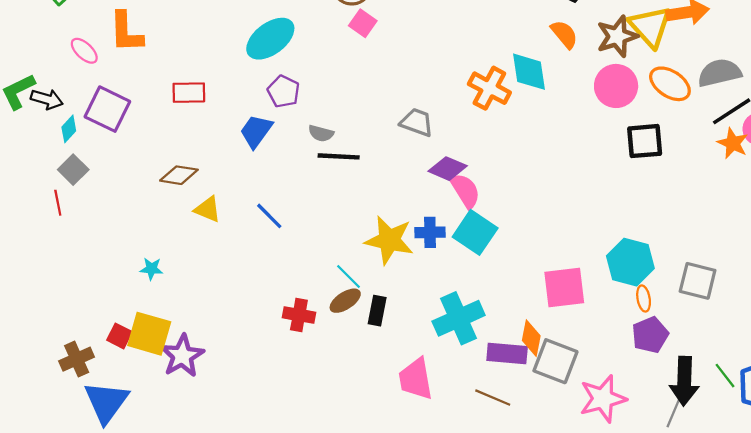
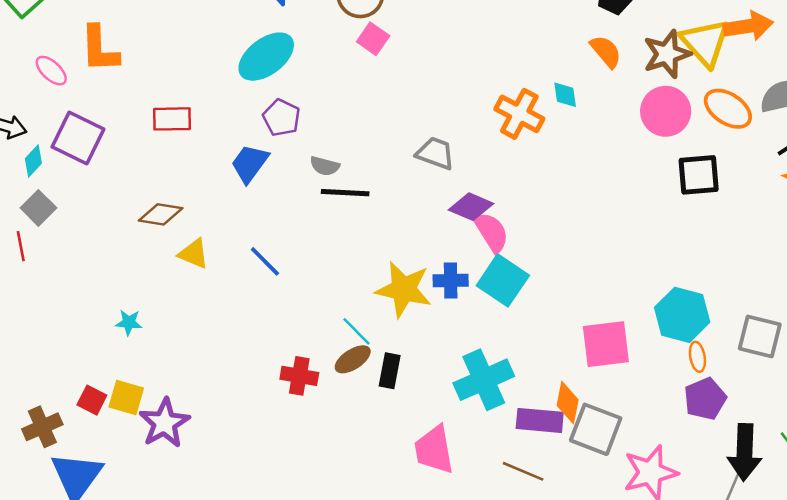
cyan diamond: (529, 72) -> (565, 95), size x0.6
yellow square: (149, 334) -> (126, 397), size x0.7

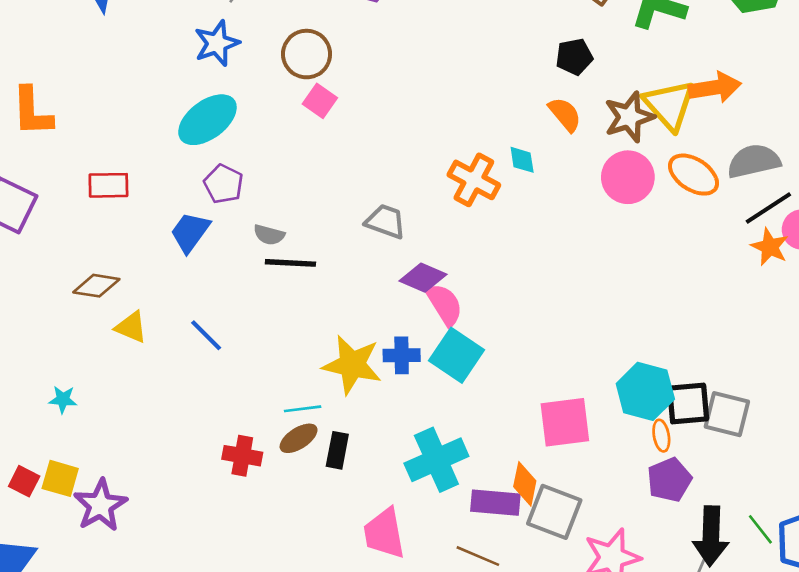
black square: (699, 175) -> (688, 403), moved
cyan line: (357, 331) -> (303, 409), turned -52

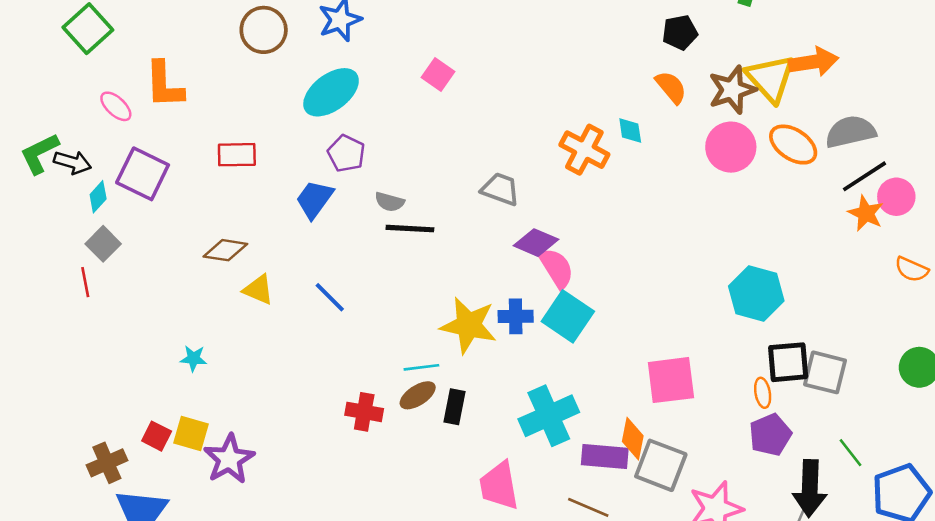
brown circle: (307, 54) -> (264, 30), moved
cyan hexagon: (645, 391) -> (756, 293), moved
green line: (760, 529) -> (850, 453), moved

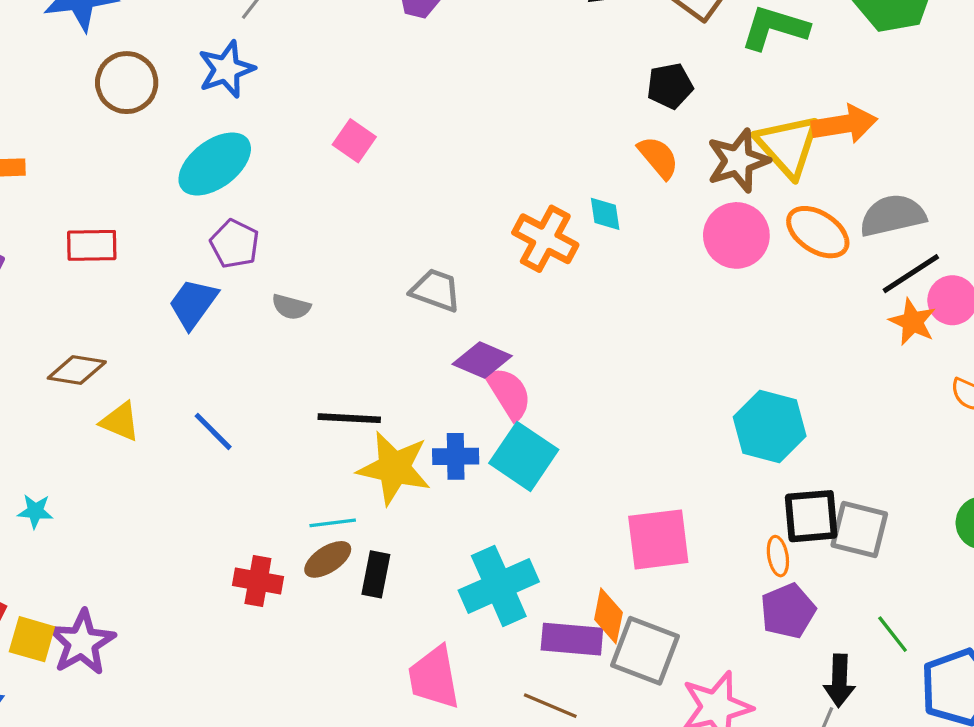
black line: (410, 229) -> (349, 418), moved
yellow square: (191, 434) -> (32, 639), moved
black arrow: (810, 488) -> (839, 681), size x0.7

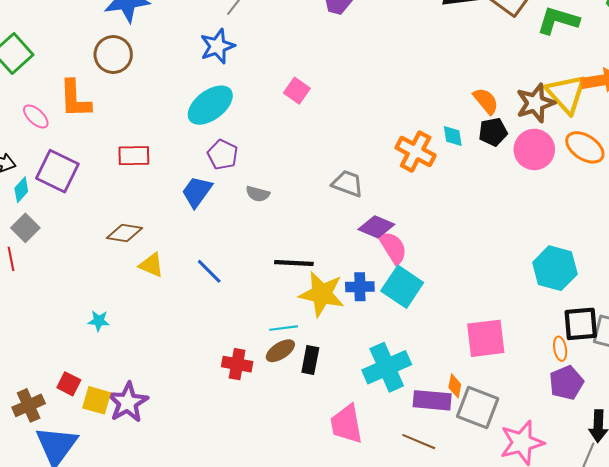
brown circle: (127, 83) -> (113, 55), moved
black pentagon: (670, 86) -> (493, 132), moved
orange diamond: (608, 616) -> (455, 386), size x0.7

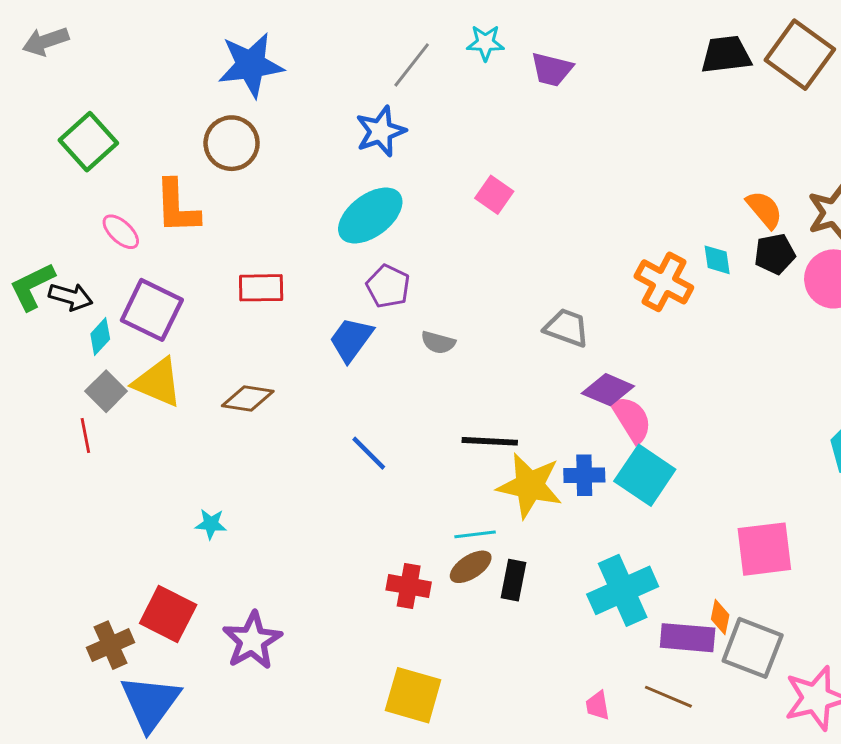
yellow triangle: (151, 265) -> (158, 382), moved, size x1.4
red square: (69, 384) -> (168, 614), size x1.6
yellow square: (97, 400) -> (413, 695), moved, size x1.4
pink trapezoid: (346, 424) -> (598, 706), moved, size x0.5

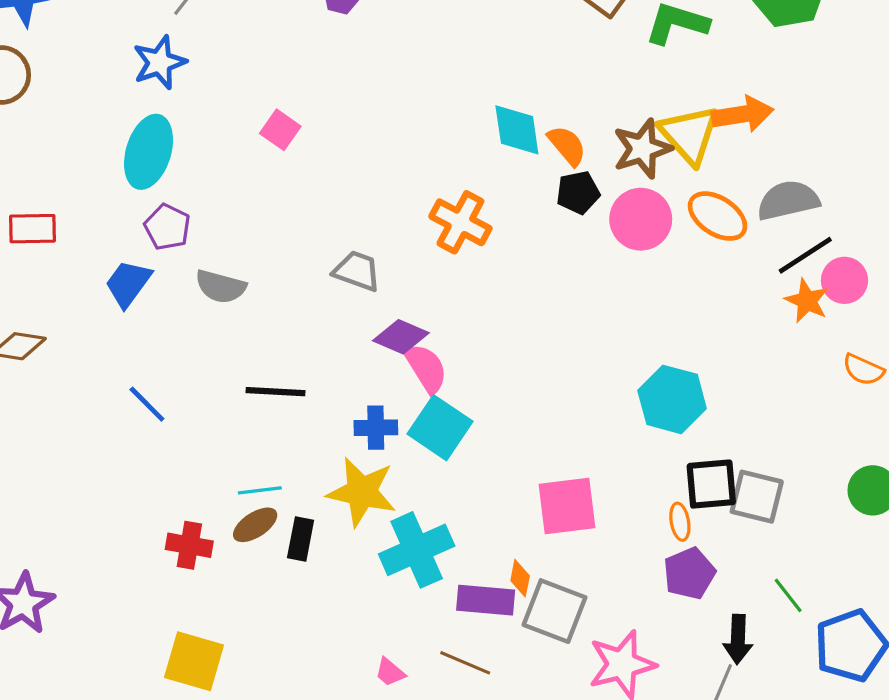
cyan ellipse: (370, 215) -> (149, 152), turned -36
cyan diamond: (717, 260) -> (517, 130), moved, size x1.6
gray semicircle: (438, 342) -> (221, 287), size x1.4
yellow star: (530, 486) -> (362, 492), moved
pink trapezoid: (598, 706) -> (390, 672), turned -40

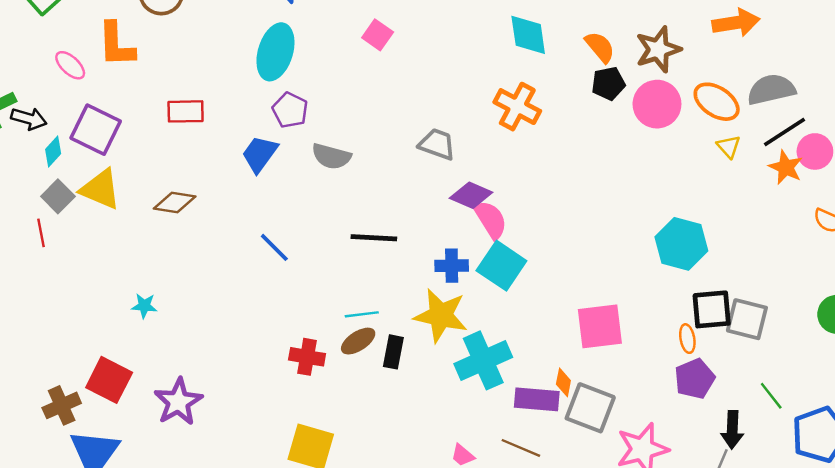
cyan diamond: (517, 130) -> (528, 35), moved
yellow triangle: (689, 135) -> (729, 147), moved, size x0.5

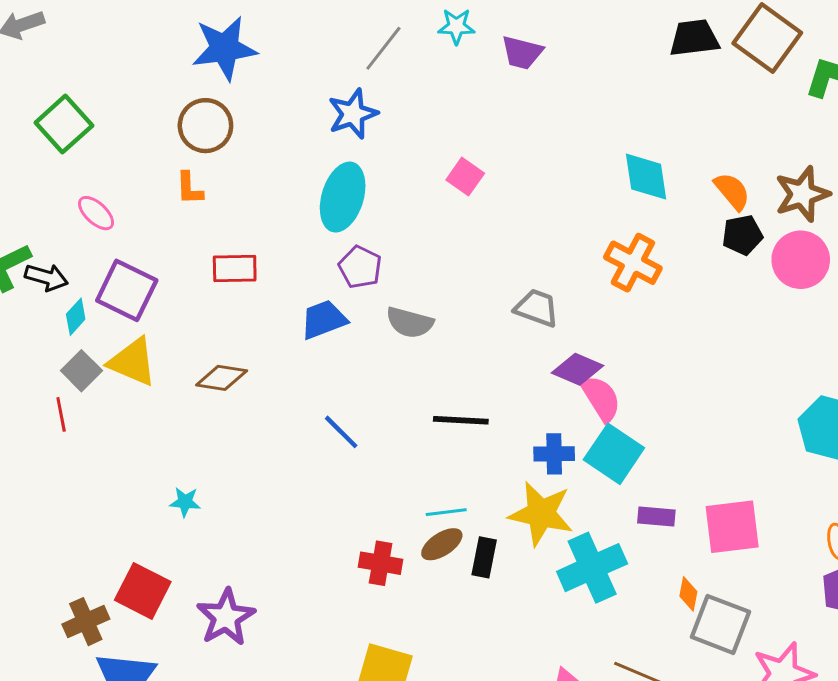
orange L-shape: (116, 45) -> (189, 188), moved, size x0.6
blue trapezoid: (260, 154) -> (324, 320), turned 33
purple rectangle: (537, 399) -> (656, 517), moved, size x0.7

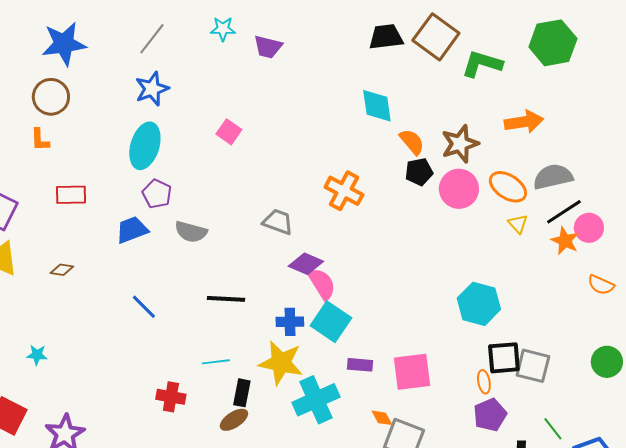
gray line: (383, 48) -> (152, 39), moved
cyan diamond: (646, 177) -> (377, 106), moved
brown diamond: (222, 378) -> (62, 270), size x0.7
brown ellipse: (442, 544) -> (234, 420), moved
orange diamond: (688, 594) -> (382, 418), turned -40

